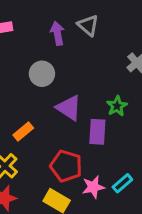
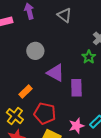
purple arrow: (57, 33) -> (29, 11), moved
green star: (117, 106) -> (89, 57), moved
red pentagon: (66, 166) -> (45, 113), moved

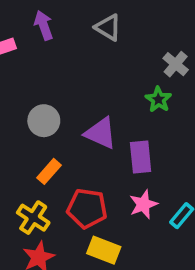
gray circle: (35, 51) -> (44, 121), moved
pink star: (76, 126) -> (143, 204), moved

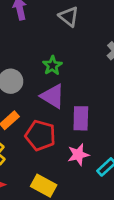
green star: (158, 99) -> (52, 65), moved
red pentagon: (87, 208) -> (40, 135), moved

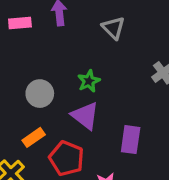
purple rectangle: (81, 118) -> (131, 140), moved

